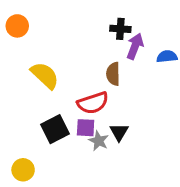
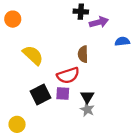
black cross: (120, 29) -> (81, 12), moved
purple arrow: (135, 46) -> (99, 22), moved, turned 54
gray star: (99, 141) -> (87, 109), moved

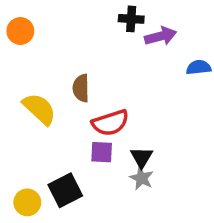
brown semicircle: (83, 54) -> (81, 88), moved
yellow semicircle: (33, 55) -> (39, 109), moved
black square: (40, 95) -> (65, 190), moved

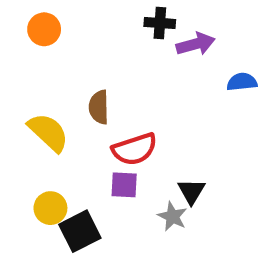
orange circle: (20, 31) -> (44, 29), moved
black triangle: (142, 157) -> (191, 191), moved
yellow circle: (27, 202) -> (50, 208), moved

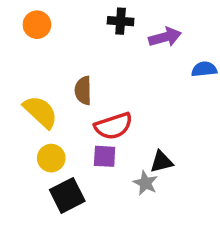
black cross: (160, 23) -> (121, 21), moved
black triangle: (191, 191) -> (161, 162), turned 45
yellow circle: (50, 208) -> (51, 158), moved

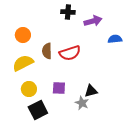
orange circle: (37, 25) -> (23, 35), moved
yellow semicircle: (41, 112) -> (23, 63), turned -70
red semicircle: (113, 126) -> (70, 53), moved

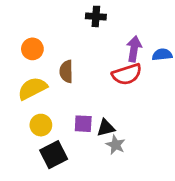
purple arrow: (93, 21) -> (134, 49), moved, turned -66
red semicircle: (70, 53) -> (127, 74), moved
black triangle: (91, 91) -> (106, 128), moved

